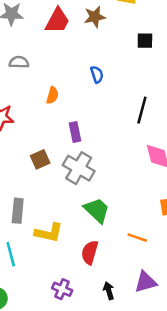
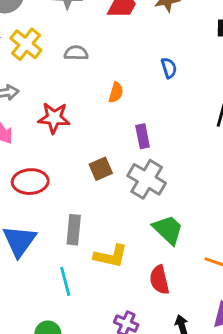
red semicircle: (90, 252) -> (159, 280), turned -30

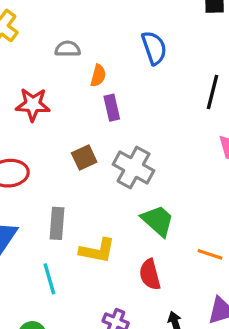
gray semicircle: (76, 53) -> (68, 49), moved
blue semicircle: (169, 68) -> (154, 48), size x1.5
purple rectangle: (143, 136) -> (112, 108), moved

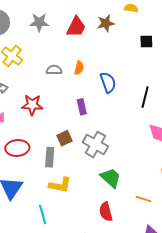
blue semicircle: (154, 48) -> (108, 82), moved
orange semicircle: (98, 76) -> (79, 68), moved
gray rectangle: (57, 223) -> (50, 157), moved
yellow L-shape: (97, 251) -> (60, 185), moved

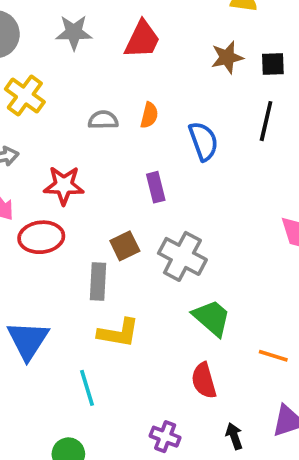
brown star: (106, 23) -> (227, 57), moved
black line: (145, 97) -> (266, 121), moved
red ellipse: (17, 148) -> (41, 237), moved

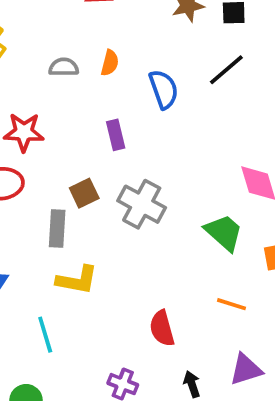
black line: (266, 121) -> (226, 70), turned 36
green trapezoid: (212, 318) -> (224, 232), moved

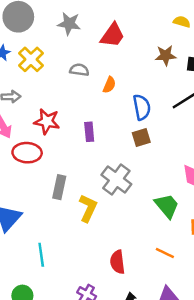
gray semicircle: (64, 67) -> (79, 70), moved
purple rectangle: (116, 135) -> (89, 132), moved
brown square: (84, 193) -> (141, 137), moved
yellow L-shape: (77, 280) -> (88, 208), moved, turned -84

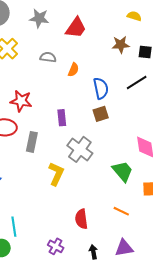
purple rectangle: (89, 132) -> (62, 118), moved
gray rectangle: (59, 187) -> (32, 142), moved
cyan line: (41, 255) -> (14, 227), moved

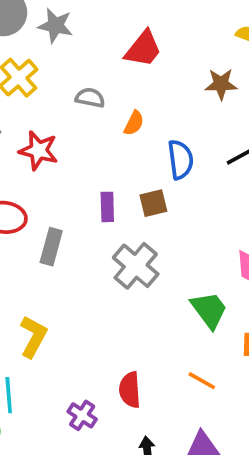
gray star: (39, 18) -> (55, 26), moved
red star: (21, 101) -> (39, 150), moved
brown square: (101, 114) -> (153, 203), moved
yellow L-shape: (56, 174) -> (33, 337), moved
purple cross: (56, 246) -> (82, 415), moved

